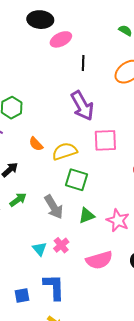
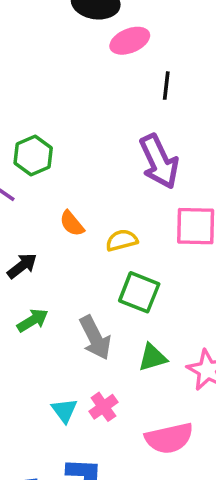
yellow semicircle: (65, 151) -> (122, 240), size x0.7

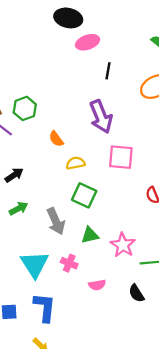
orange semicircle: (72, 224) -> (56, 139), moved
pink cross: (103, 407) -> (69, 263), moved, turned -35
cyan triangle: (64, 410) -> (35, 264), size x1.8
pink semicircle: (169, 438) -> (97, 285), size x0.6

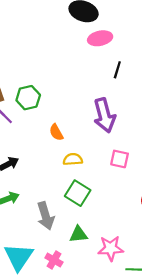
pink square: (121, 157) -> (120, 159), size x0.7
pink star: (123, 245) -> (111, 248), turned 30

